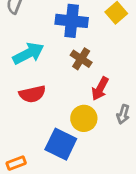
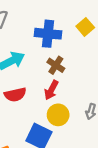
red arrow: (100, 89) -> (51, 90), moved

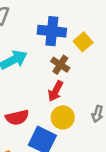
yellow square: (85, 27) -> (83, 42), moved
red semicircle: (15, 95) -> (17, 117), moved

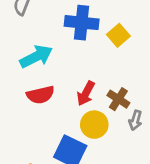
brown cross: (60, 65) -> (118, 99), moved
red semicircle: (17, 117) -> (40, 95), moved

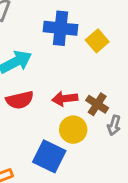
red arrow: (86, 93) -> (65, 99), turned 55

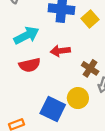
red arrow: (65, 99) -> (60, 51), moved
yellow circle: (73, 130) -> (78, 98), moved

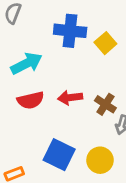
red arrow: (60, 51) -> (70, 98), moved
yellow circle: (78, 98) -> (100, 160), moved

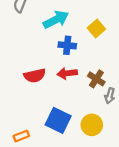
blue cross: (70, 31) -> (67, 45), moved, size x0.7
cyan arrow: (26, 64) -> (56, 20), moved

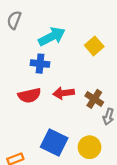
blue cross: (67, 45) -> (40, 64), moved

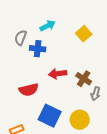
gray semicircle: (14, 20) -> (21, 38), moved
cyan arrow: (52, 37) -> (48, 26), size x0.7
red semicircle: (29, 95) -> (29, 90), moved

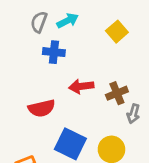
gray semicircle: (21, 38) -> (39, 22), moved
brown cross: (84, 79) -> (117, 93), turned 35

